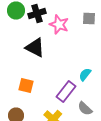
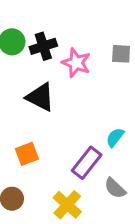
orange square: (26, 86) -> (27, 154), turned -35

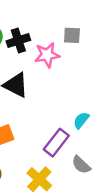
gray square: (121, 54) -> (72, 35), moved
pink star: (76, 63) -> (47, 55), turned -30

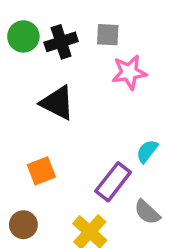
gray square: (72, 35) -> (108, 35), moved
pink star: (47, 55) -> (129, 72), moved

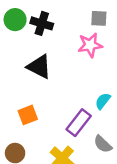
gray square: (108, 35) -> (99, 18), moved
black cross: (61, 42) -> (42, 23), turned 35

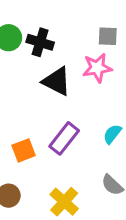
black triangle: (39, 67) -> (57, 81), moved
purple rectangle: (79, 123) -> (64, 138), moved

